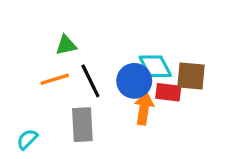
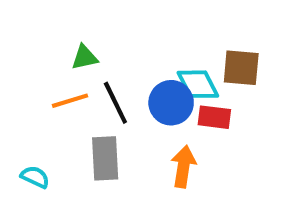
brown square: (191, 76) -> (241, 68), moved
orange arrow: (144, 108) -> (183, 167), moved
cyan semicircle: (27, 139) -> (35, 177), turned 70

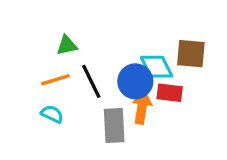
gray rectangle: (105, 158) -> (114, 125), moved
orange arrow: (183, 167) -> (142, 107), moved
cyan semicircle: (35, 177) -> (52, 114), moved

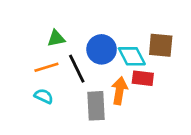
blue circle: (135, 81) -> (102, 49), moved

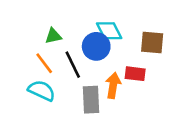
cyan diamond: (132, 56) -> (109, 31), moved
orange line: (46, 67) -> (44, 63), turned 70
cyan semicircle: (44, 96) -> (42, 91), size x1.5

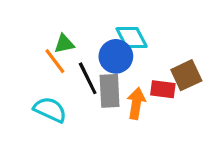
brown square: (152, 42) -> (186, 75), moved, turned -30
orange line: (44, 63) -> (55, 61), moved
gray rectangle: (91, 100) -> (110, 91), moved

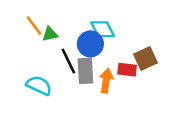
orange line: (55, 61) -> (34, 26), moved

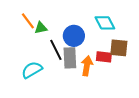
cyan diamond: (103, 29) -> (105, 23), moved
brown square: (145, 59) -> (119, 48), turned 30
cyan semicircle: (39, 85) -> (32, 70), turned -55

